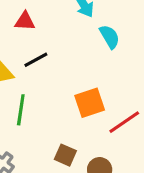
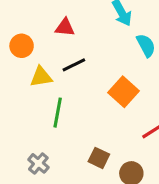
orange square: (90, 103) -> (124, 92), moved, turned -32

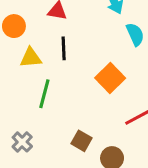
black line: (74, 65) -> (64, 48), turned -70

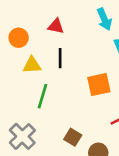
orange square: (110, 78) -> (99, 85), turned 30
gray cross: (22, 142) -> (22, 136), size x1.5

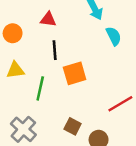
yellow triangle: (32, 65) -> (15, 70), moved
orange square: (99, 85) -> (75, 73), moved

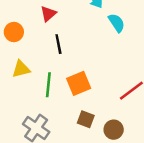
red triangle: (48, 19) -> (48, 14), turned -42
orange square: (75, 73) -> (79, 83), moved

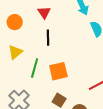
red triangle: (48, 14) -> (44, 12), turned -32
yellow triangle: (21, 69) -> (15, 52), turned -35

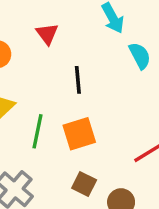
black line: (48, 38) -> (78, 80), moved

